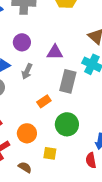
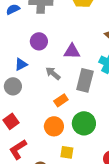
gray arrow: (27, 71) -> (53, 73), moved, turned 105
orange circle: (27, 133) -> (54, 126), moved

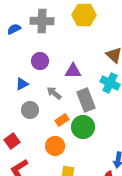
gray rectangle: (85, 80) -> (86, 100), turned -35
gray circle: (13, 86) -> (30, 110), moved
green circle: (84, 123) -> (83, 127), moved

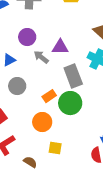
gray arrow: (54, 93) -> (41, 57), moved

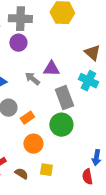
purple circle: (27, 37) -> (18, 43), moved
orange rectangle: (49, 96) -> (27, 118), moved
brown semicircle: (30, 162) -> (21, 174), moved

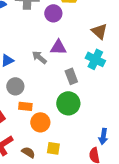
purple circle: (18, 43) -> (53, 13), moved
gray rectangle: (64, 98) -> (71, 76), size x0.7
orange rectangle: (27, 118) -> (25, 106), moved, turned 40

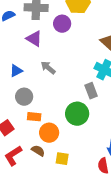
purple triangle: (58, 47) -> (34, 39), moved, turned 30
gray rectangle: (71, 76) -> (91, 91), moved
brown semicircle: (28, 152) -> (38, 151), moved

